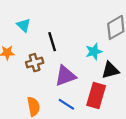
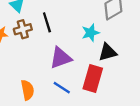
brown cross: (35, 63) -> (23, 29), moved

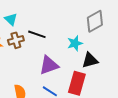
black line: (47, 22) -> (37, 34), turned -54

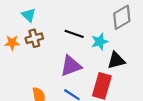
black line: (37, 34) -> (74, 34), moved

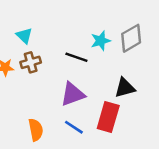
cyan star: (100, 42) -> (101, 41), moved

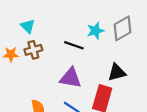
purple triangle: (73, 94) -> (71, 78), turned 30

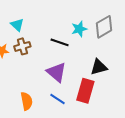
purple triangle: (71, 78) -> (56, 72), turned 30

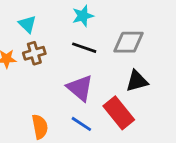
gray diamond: (104, 27) -> (129, 42), moved, turned 30
cyan star: (79, 29) -> (83, 16), moved
red rectangle: (85, 91) -> (119, 113), turned -55

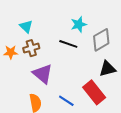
cyan star: (83, 16) -> (79, 24), moved
gray diamond: (129, 42) -> (101, 40), turned -30
purple triangle: (80, 88) -> (43, 74), moved

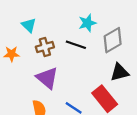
brown cross: (31, 48) -> (45, 47), moved

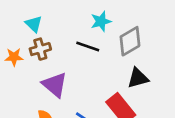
brown cross: (45, 47) -> (40, 49), moved

